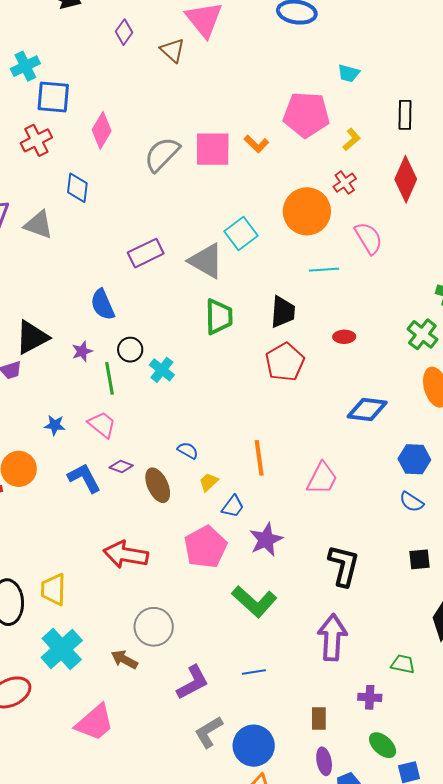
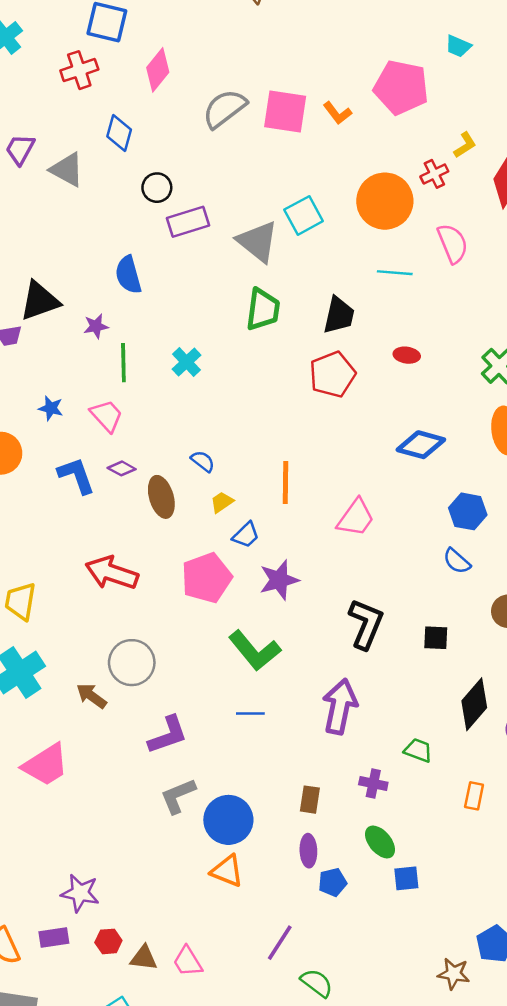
yellow L-shape: (352, 139) -> (465, 145), moved
black circle: (130, 350) -> (157, 188), moved
black square: (419, 559) -> (436, 638), moved
blue line: (254, 672) -> (250, 713), moved

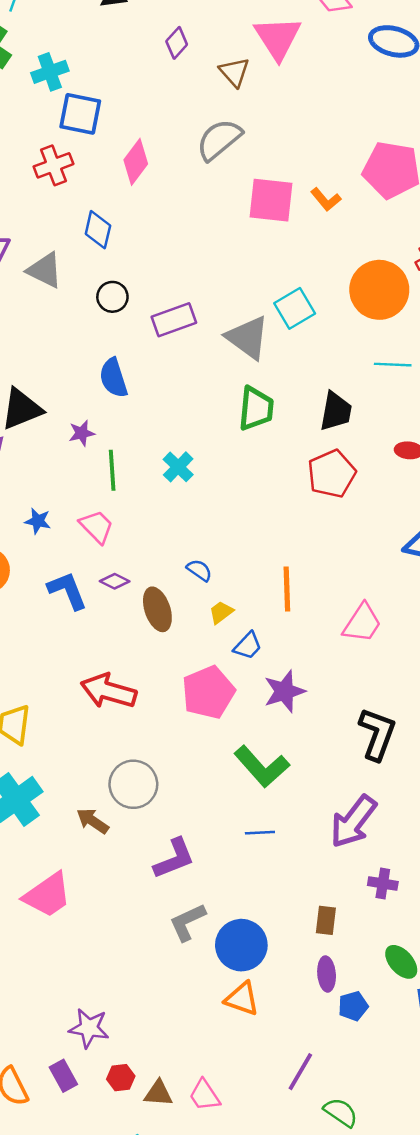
gray semicircle: (224, 109) -> (219, 140), moved
black circle: (157, 188) -> (112, 297), moved
purple arrow: (340, 706) -> (353, 821), turned -152
purple cross: (373, 784) -> (383, 883), moved
purple rectangle: (54, 938) -> (63, 1076), turned 72

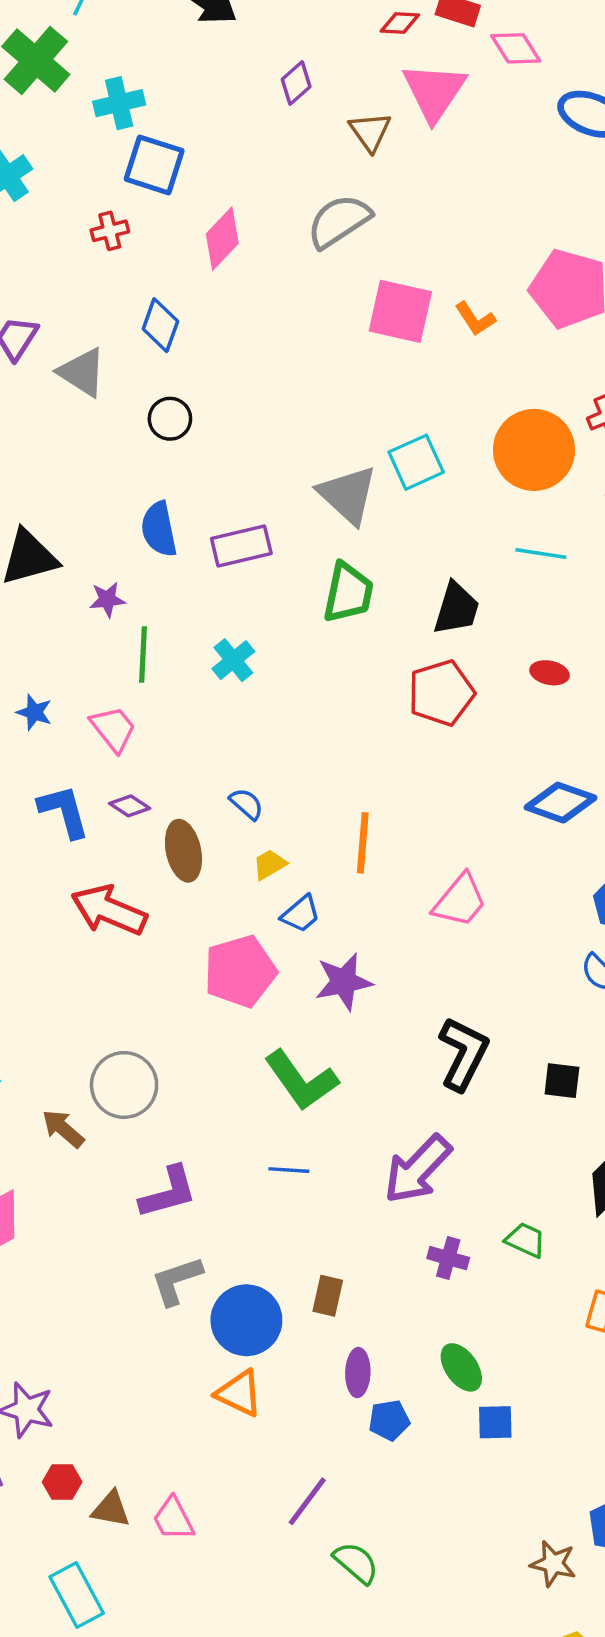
red cross: (53, 165) -> (110, 231), size x0.7
purple rectangle: (174, 320) -> (241, 546), moved
red arrow: (109, 691) -> (109, 910), moved
brown rectangle: (326, 920) -> (328, 1296), moved

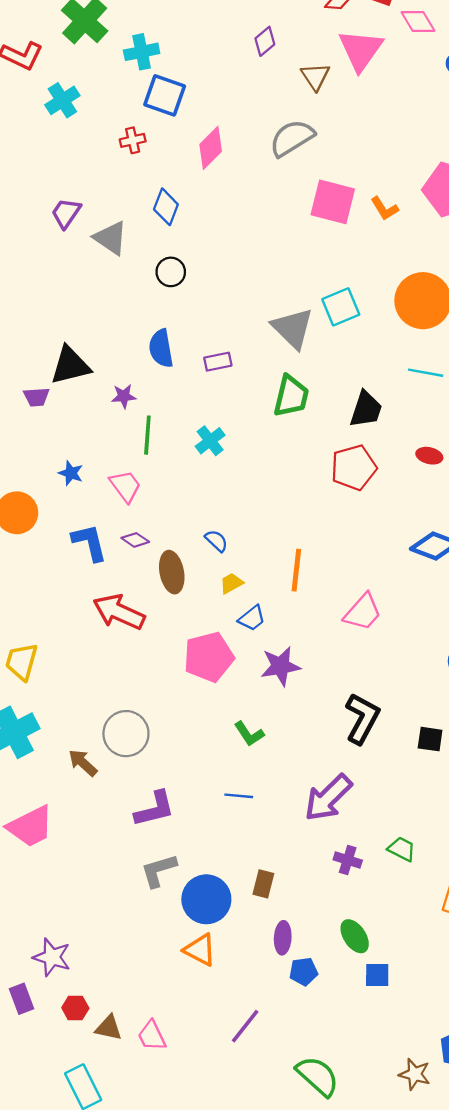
purple rectangle: (241, 546) -> (218, 362), size x0.7
green L-shape: (301, 1080) -> (249, 734), size x0.6
green semicircle: (356, 1563) -> (318, 1076), moved, size x1.4

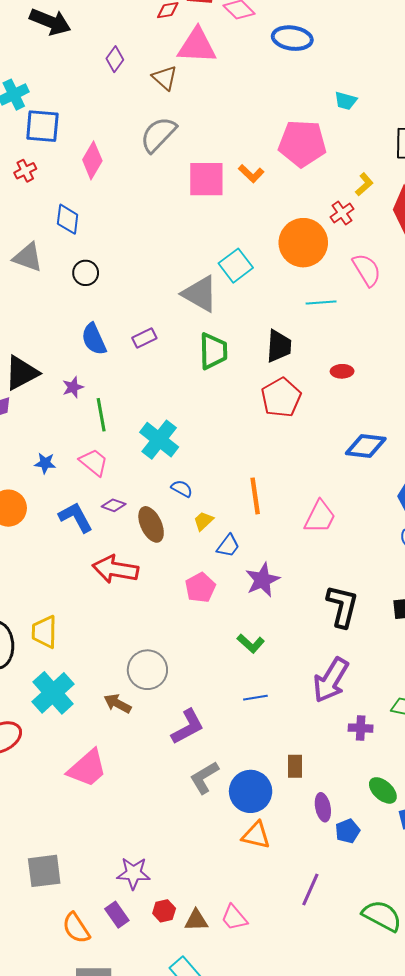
pink triangle: (361, 50) -> (197, 46), turned -48
cyan cross: (210, 441) -> (159, 440), moved, size x1.5
pink pentagon: (209, 657) -> (200, 588), size x0.7

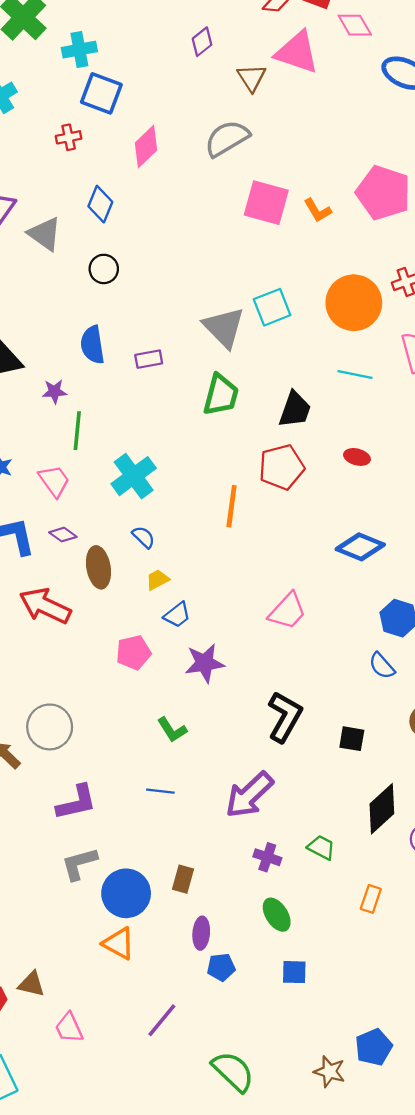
orange line: (255, 496) -> (232, 506), moved
green ellipse: (383, 790) -> (277, 915), moved
brown triangle: (196, 920) -> (31, 984), moved

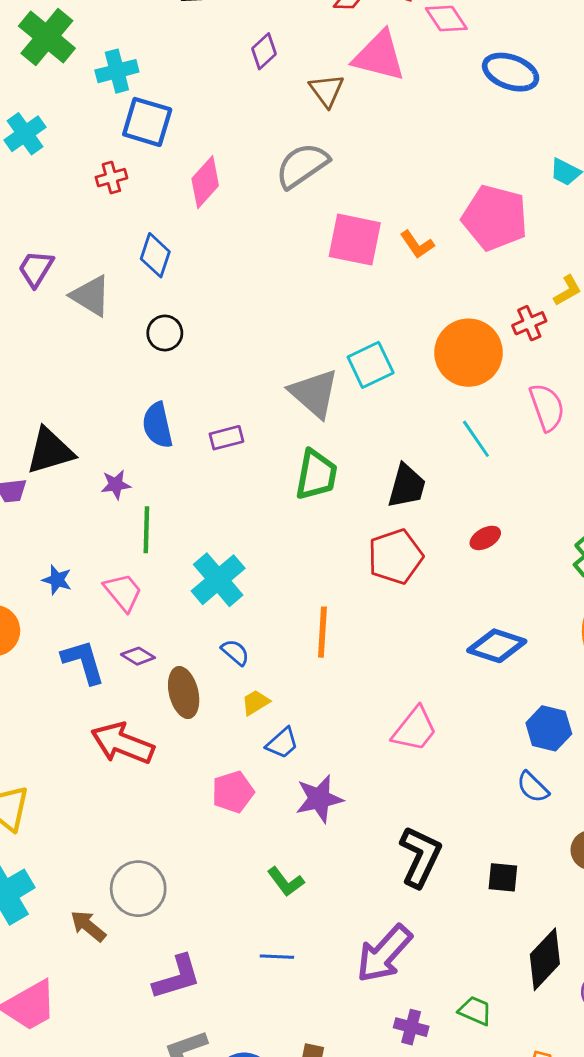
cyan line: (355, 374) -> (476, 439), turned 48
red ellipse: (357, 457) -> (485, 538), turned -40
orange line: (232, 506) -> (322, 632), moved

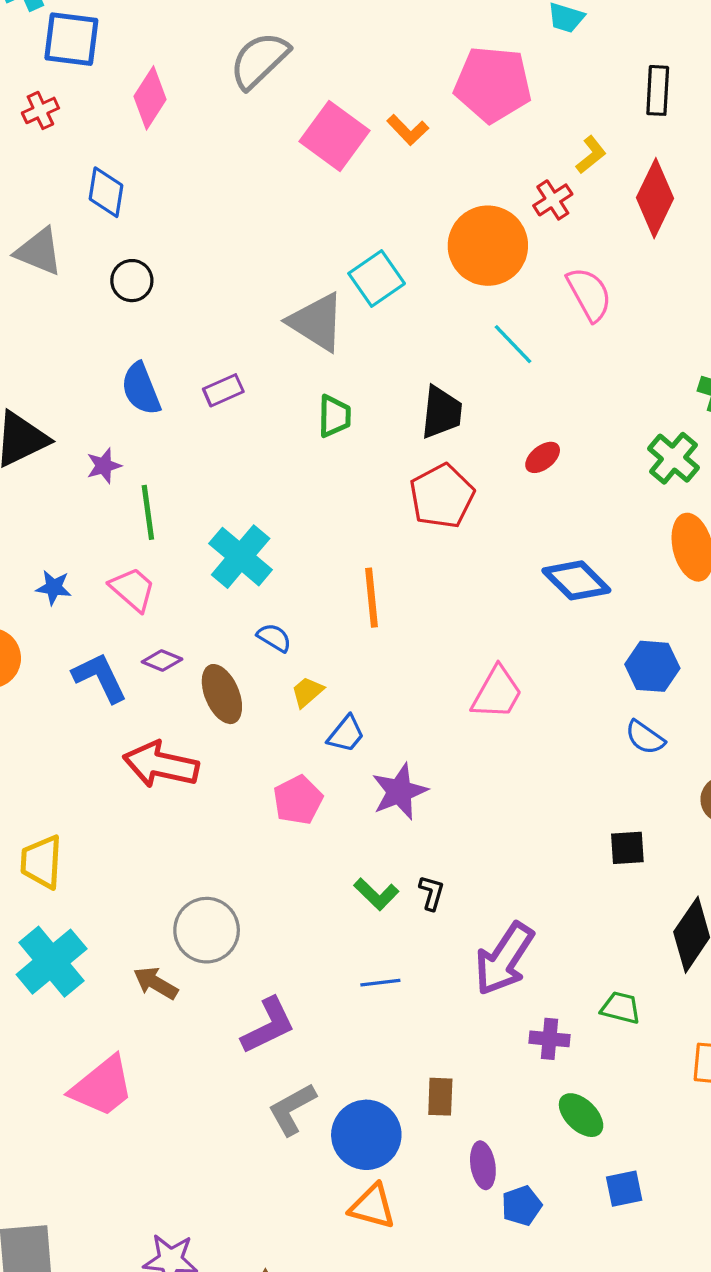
pink square: (355, 240) -> (334, 136), turned 34
green trapezoid: (316, 475) -> (334, 416), size x0.7
blue diamond: (497, 646) -> (576, 580), turned 36
black L-shape: (420, 857) -> (432, 893), moved, size x0.5

